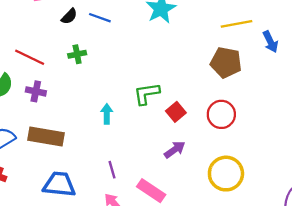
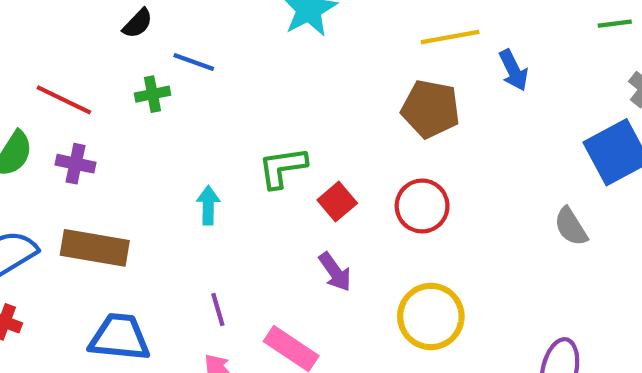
blue line: (100, 18) -> (194, 62), moved
purple arrow: (175, 150) -> (335, 272), turned 90

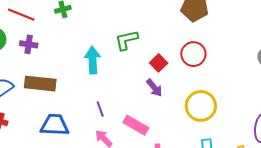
red square: (337, 202) -> (159, 63), moved
cyan arrow: (208, 205) -> (93, 60), size x1.5

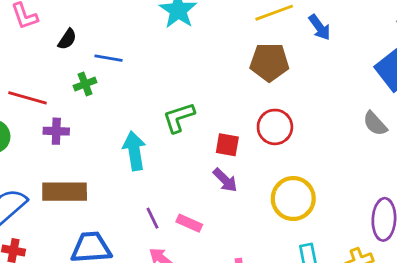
purple cross: (29, 44) -> (56, 131), moved
red square: (159, 63) -> (227, 145), turned -30
pink rectangle: (136, 125) -> (189, 223), moved, size x0.7

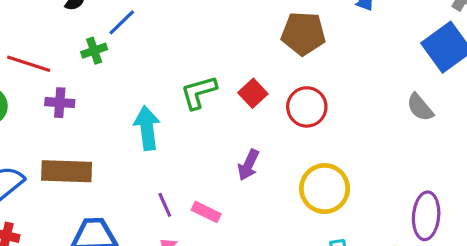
blue line: (109, 58) -> (122, 22), turned -56
red square: (227, 145) -> (253, 93), moved, turned 35
purple arrow: (225, 180) -> (248, 165), turned 68

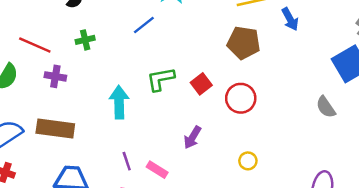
blue line: (122, 22) -> (144, 25), moved
yellow circle: (325, 189) -> (248, 161), size x0.5

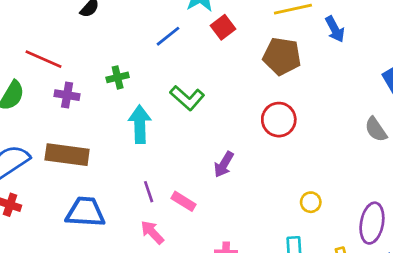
green cross: (85, 40) -> (118, 77), moved
green L-shape: (161, 79) -> (187, 98), turned -128
red square: (201, 84) -> (223, 27), moved
yellow circle: (248, 161) -> (311, 202), moved

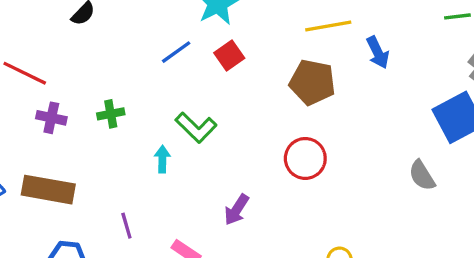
red square: (223, 27) -> (229, 56), moved
green cross: (118, 77) -> (111, 114), moved
cyan arrow: (140, 124) -> (162, 159), moved, size x0.6
purple line: (149, 192) -> (126, 226), moved

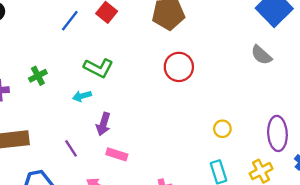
cyan arrow: (162, 159) -> (82, 96), turned -90
purple arrow: (237, 210) -> (103, 124), moved

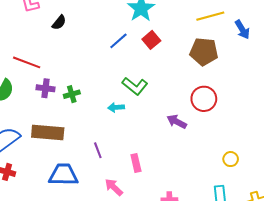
green cross: (38, 76) -> (72, 94), moved
purple arrow: (103, 124) -> (177, 122), moved, turned 90
pink rectangle: (117, 154) -> (136, 163), turned 48

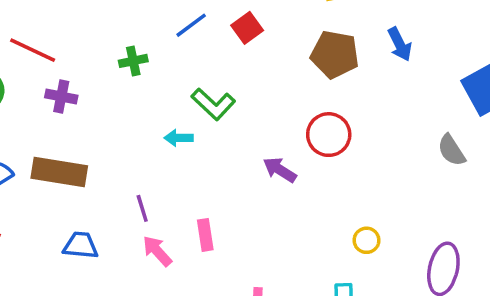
blue arrow: (242, 30) -> (400, 44), moved
green cross: (72, 94) -> (133, 61), moved
blue trapezoid: (63, 175) -> (81, 245), size x0.7
pink arrow: (114, 187) -> (157, 251), moved

